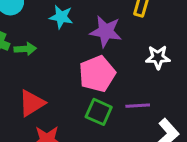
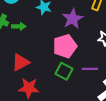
purple star: (106, 31) -> (72, 19), turned 30

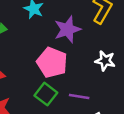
pink pentagon: (65, 46) -> (52, 62), turned 30

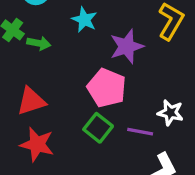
white star: (105, 61) -> (170, 113), moved

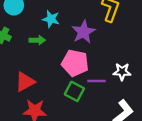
green arrow: (39, 43) -> (37, 40), moved
purple line: (140, 132) -> (96, 81), moved

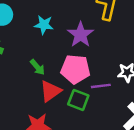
green arrow: (37, 40) -> (37, 67), moved, turned 56
red triangle: (25, 82) -> (50, 91), moved

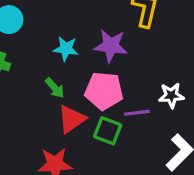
cyan star: (44, 25) -> (66, 49), moved
purple star: (81, 35) -> (111, 46), turned -30

